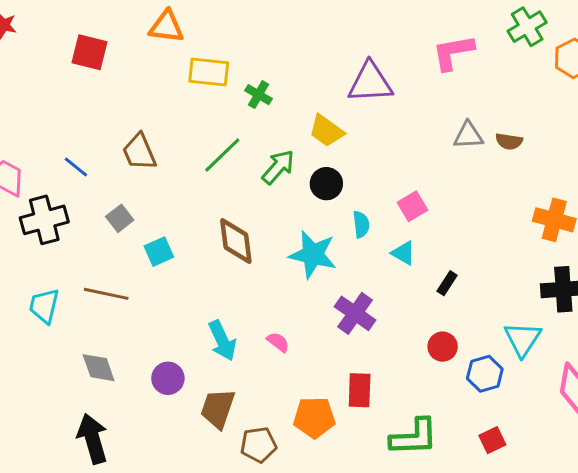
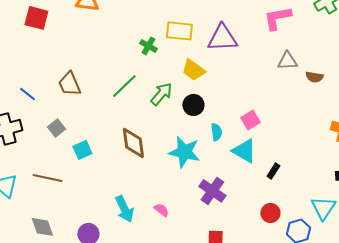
yellow rectangle: (209, 72) -> (179, 31), moved
gray triangle: (468, 135) -> (287, 61), moved
cyan triangle: (403, 253) -> (244, 151), size x1.5

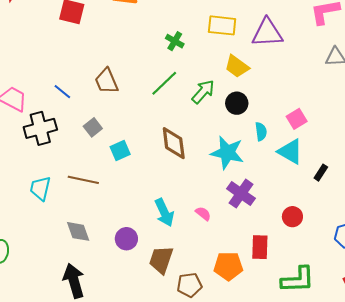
green cross: (148, 46) -> (175, 41), moved
purple cross: (212, 191) -> (241, 194), moved
red circle: (270, 213) -> (292, 217), moved

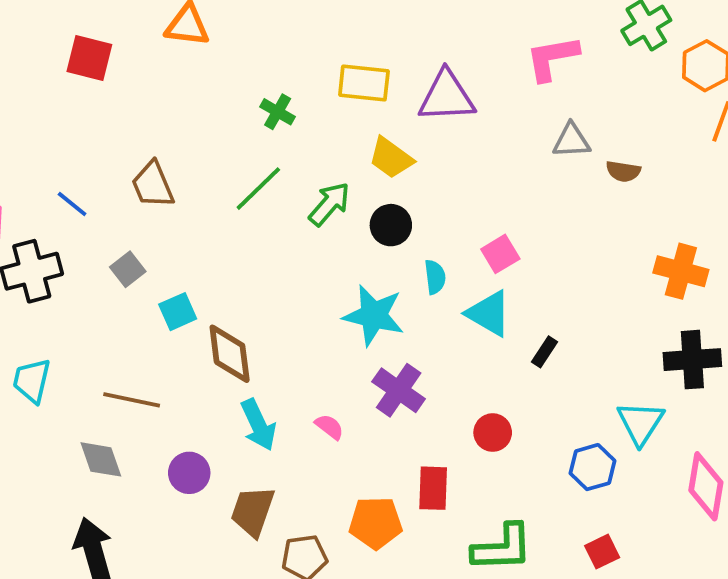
brown diamond: (174, 143) -> (230, 354), moved
brown line: (83, 180) -> (132, 400), moved

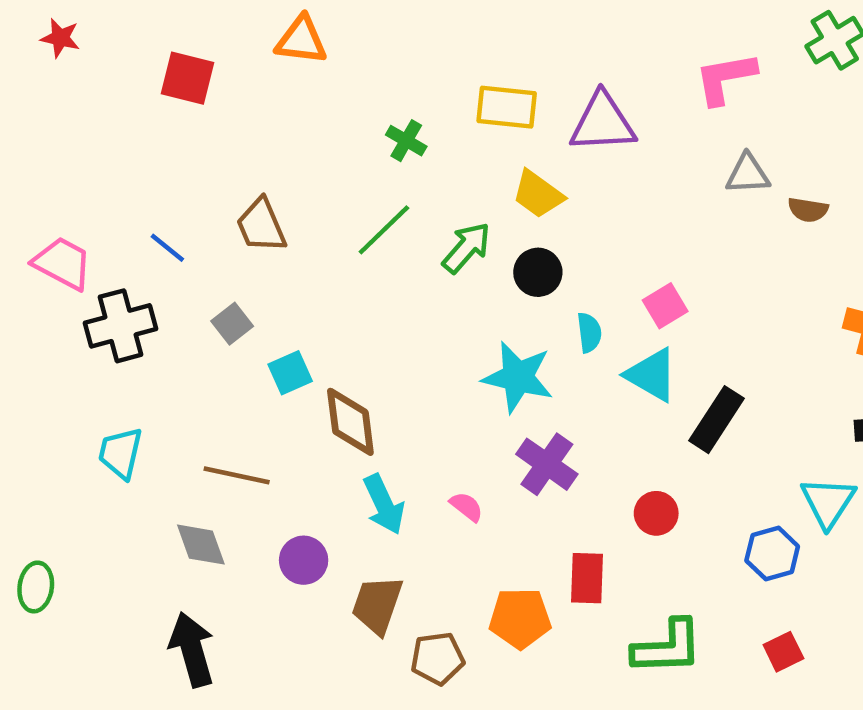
black rectangle: (545, 352) -> (716, 420), size x1.8

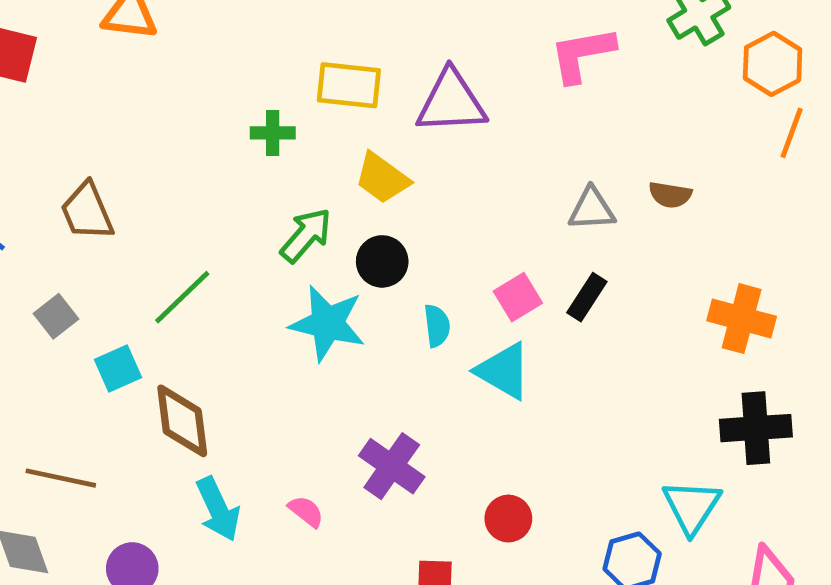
green cross: (406, 141) -> (273, 133), moved, turned -30
gray triangle: (748, 174) -> (592, 209), moved
green line: (384, 230) -> (182, 297), moved
cyan star: (518, 377) -> (327, 323), moved
black rectangle: (716, 420) -> (587, 297), moved, size x0.7

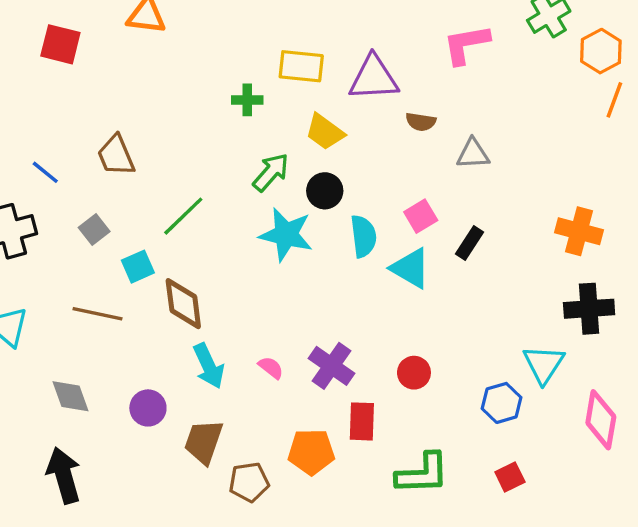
brown semicircle: (670, 195) -> (421, 122), moved
black rectangle: (587, 297) -> (470, 243), moved
cyan semicircle: (437, 326) -> (363, 236), size x1.4
purple cross: (392, 466) -> (331, 366), moved
brown line: (61, 478) -> (97, 314), moved

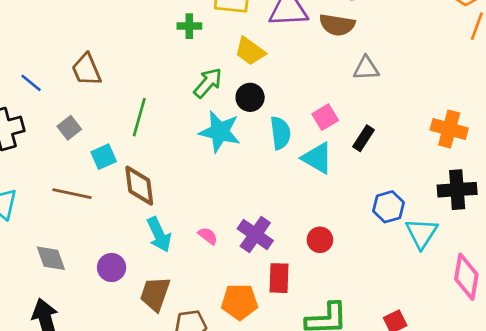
brown semicircle: (421, 122) -> (337, 25), moved, size x1.5
green line: (183, 216) -> (139, 117), turned -30
blue hexagon: (502, 403) -> (389, 207), moved

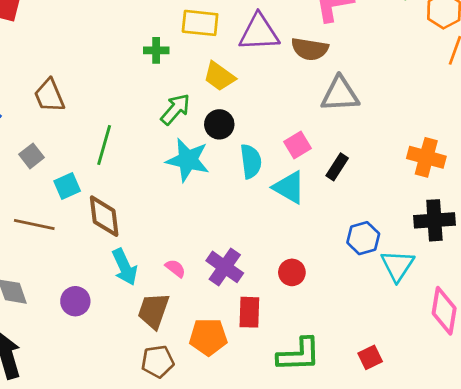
gray triangle: (366, 68) -> (340, 94), size x1.4
brown trapezoid: (155, 294) -> (153, 311), moved

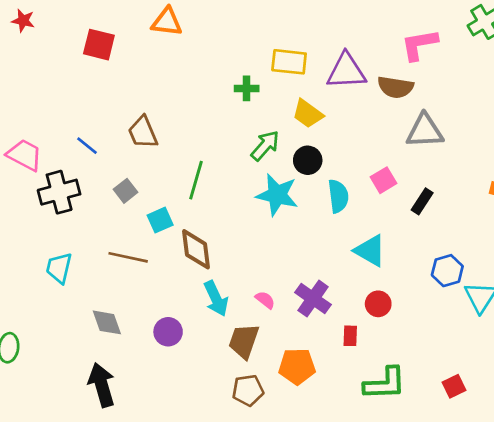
cyan triangle: (289, 187) -> (370, 251), moved
red rectangle: (249, 312) -> (350, 336), moved, size x0.7

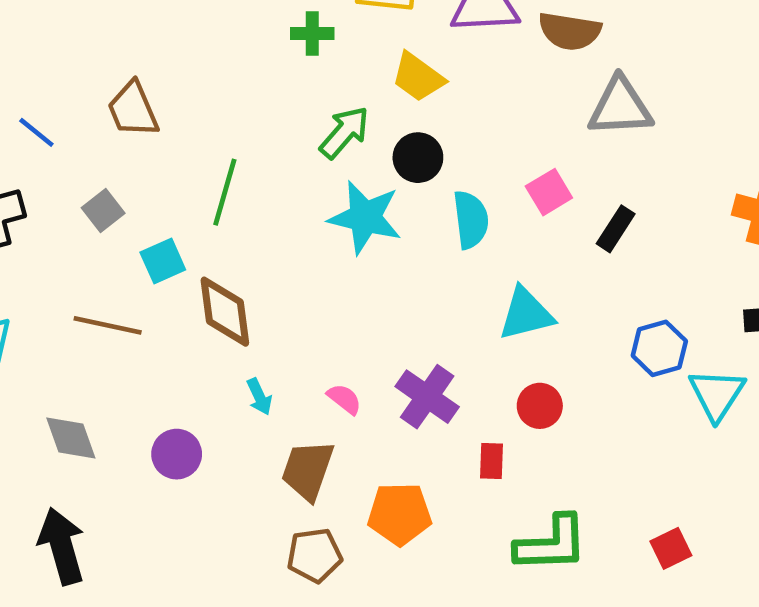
cyan triangle: (370, 251) -> (526, 314), turned -44
cyan arrow: (216, 299) -> (259, 397), size x0.6

